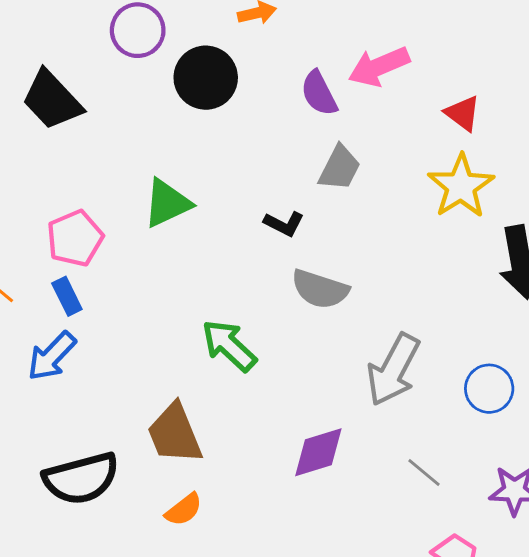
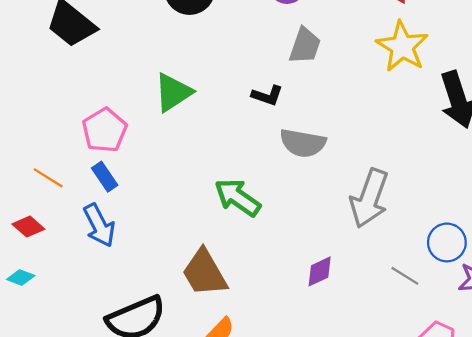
blue arrow: (52, 356) -> (99, 225), turned -63
blue circle: (489, 389) -> (447, 242), moved
purple diamond: (318, 452) -> (320, 271), size x0.7

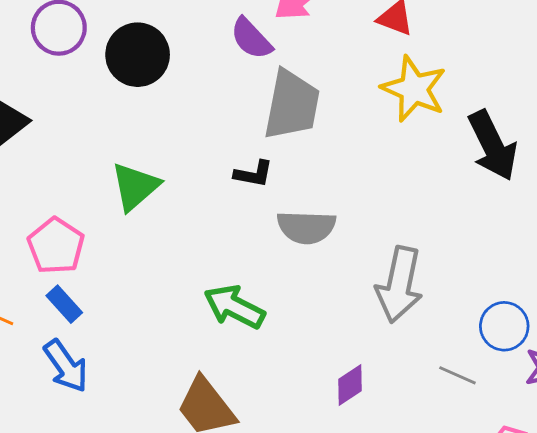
gray trapezoid: (305, 46) -> (292, 105), size x1.5

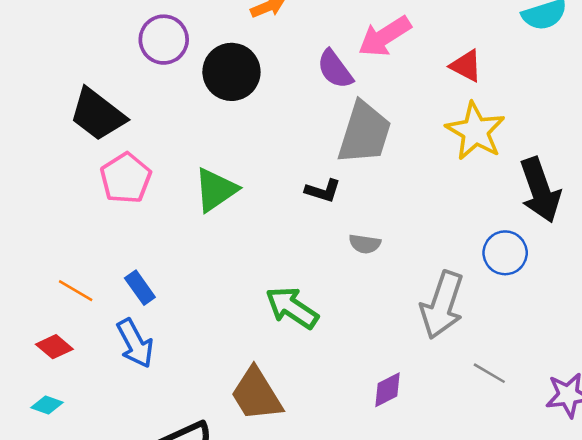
gray semicircle: (306, 227) -> (365, 244), size x0.6
pink pentagon: (56, 246) -> (126, 178), moved
blue circle: (504, 326) -> (505, 253), moved
gray line: (457, 375) -> (489, 373), moved

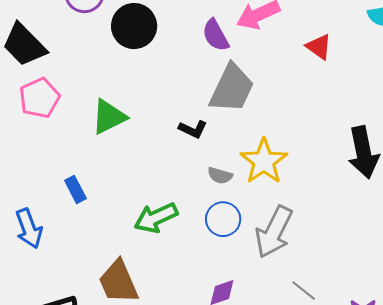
yellow star: (475, 131) -> (264, 161), moved
blue circle: (505, 253) -> (223, 219), moved
blue rectangle: (140, 288) -> (75, 190), moved
green arrow: (292, 308) -> (156, 218), turned -66

